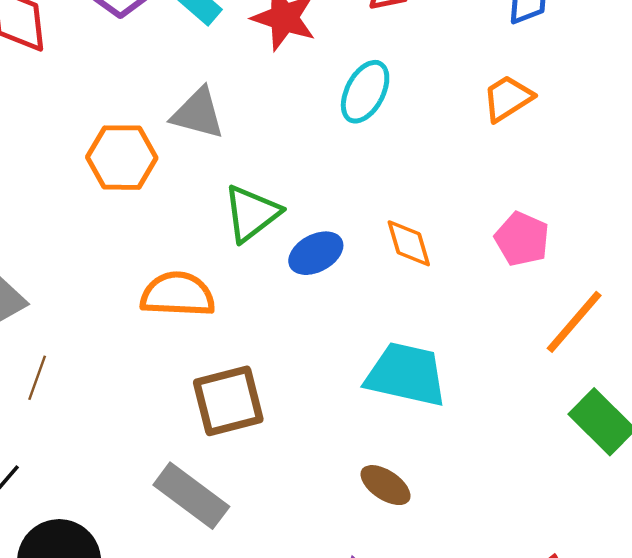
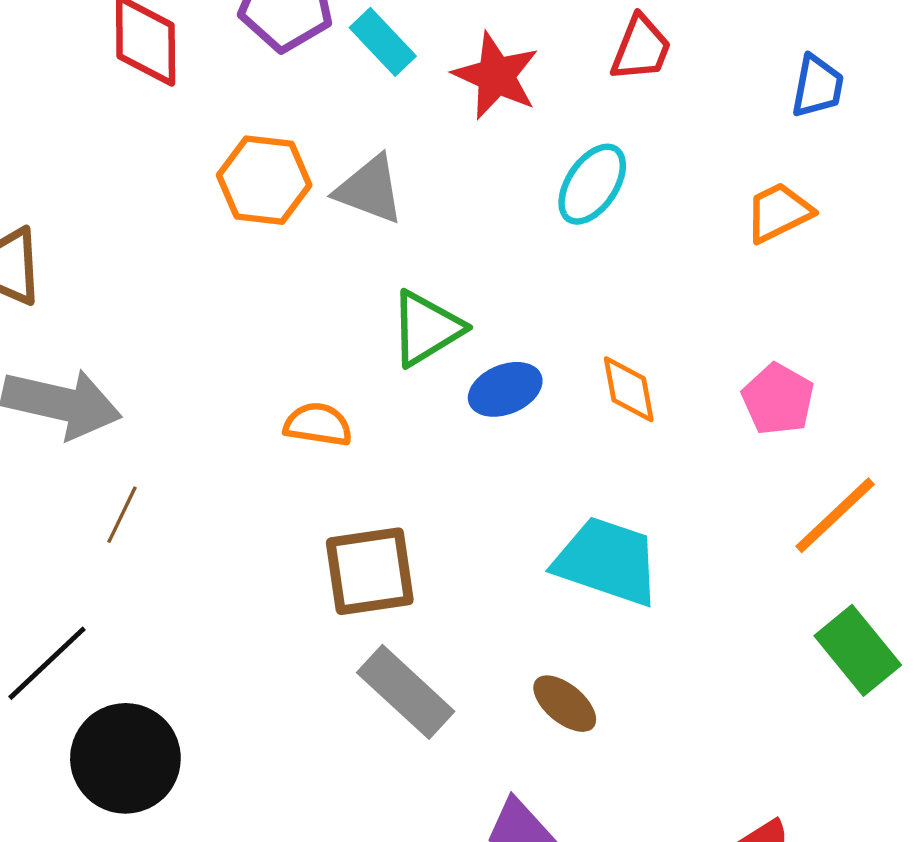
orange hexagon: (122, 158) -> (264, 180), moved
orange semicircle: (178, 294) -> (318, 424), size x0.7
gray rectangle: (191, 496) -> (406, 692), moved

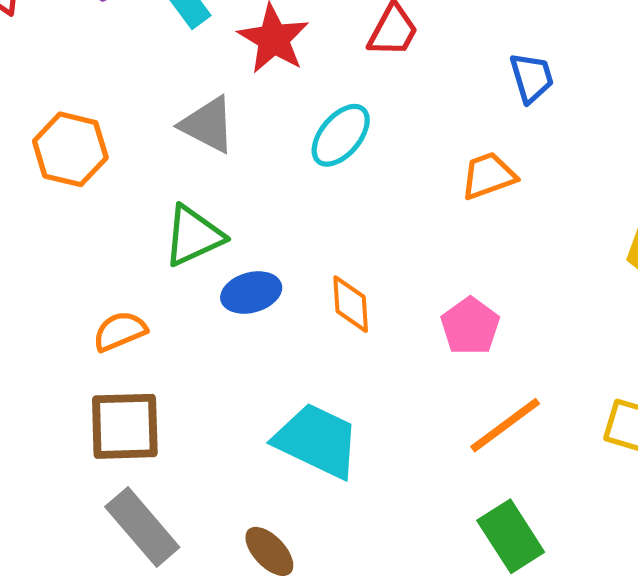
blue trapezoid: (818, 86) -> (532, 78), turned -34
orange hexagon: (264, 180) -> (70, 149), moved
gray triangle: (370, 190) -> (208, 125), moved
orange semicircle: (318, 424) -> (120, 331), moved, turned -38

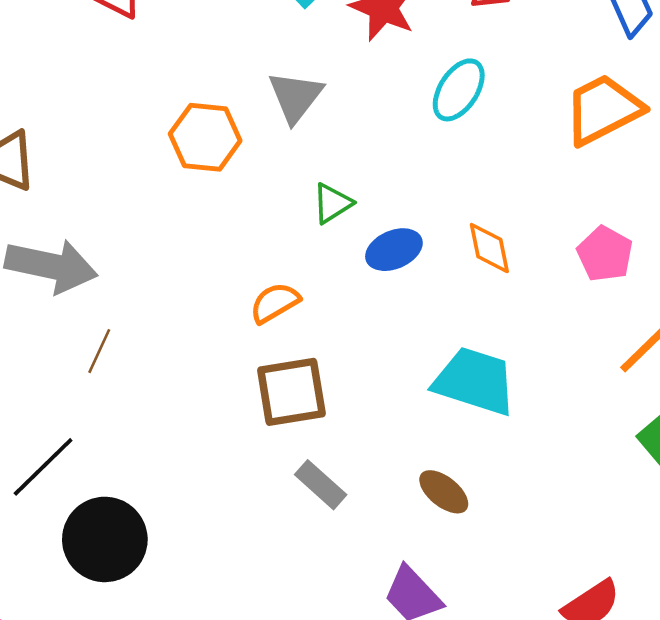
gray triangle: (208, 125) -> (295, 97), moved, turned 48
orange trapezoid: (488, 176) -> (603, 109), size x1.5
green triangle: (193, 236) -> (332, 203), size x0.7
gray rectangle: (142, 527) -> (321, 485), size x0.7

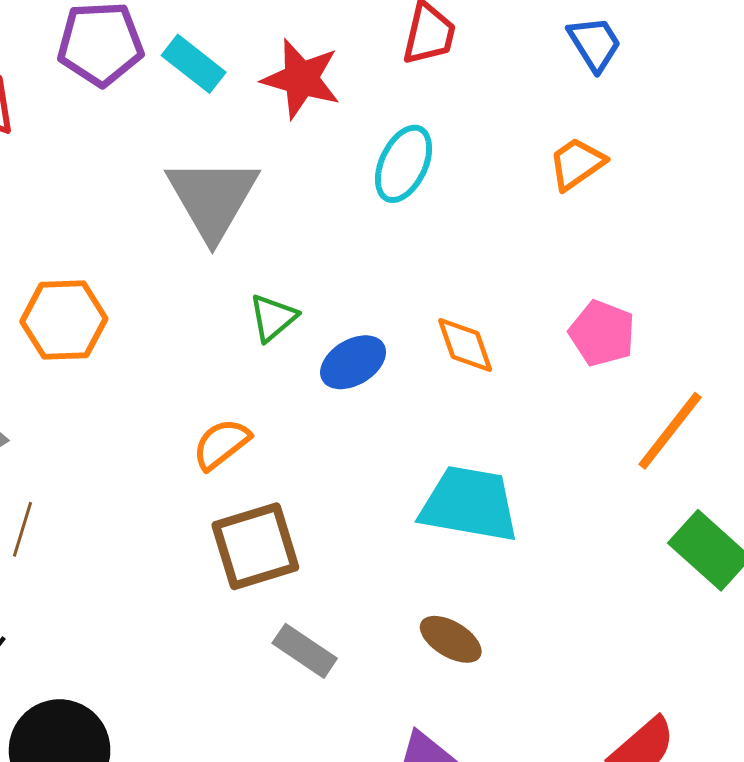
gray triangle: (295, 97) -> (212, 198), size x1.4
orange trapezoid: (603, 109) -> (577, 164), size x0.6
orange hexagon: (205, 137) -> (64, 320), moved

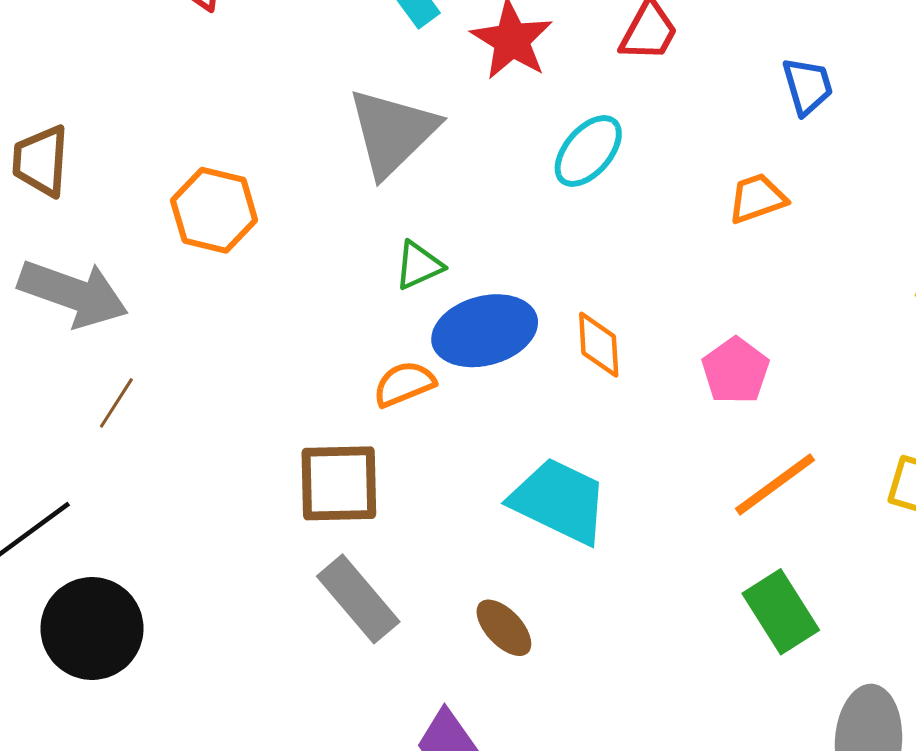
blue ellipse: (353, 362) -> (485, 331), size x1.5
orange semicircle: (221, 444) -> (404, 384), moved
gray rectangle: (305, 651) -> (358, 599), size x1.4

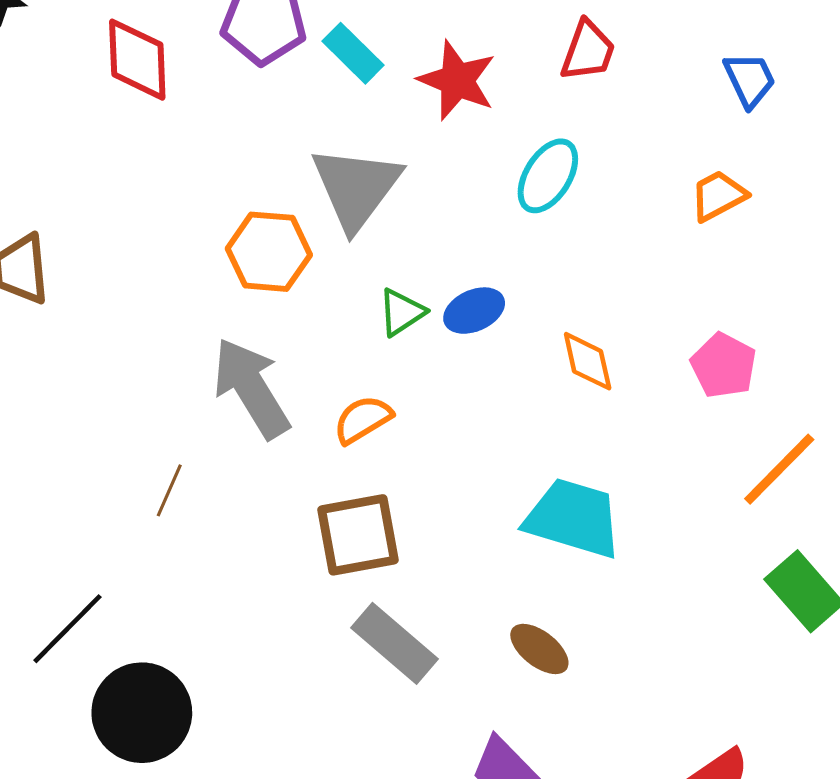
orange hexagon: (214, 210) -> (269, 252), moved
gray arrow: (73, 293) -> (251, 388), moved, turned -132
blue ellipse: (485, 331) -> (474, 311), moved, size x0.6
orange semicircle: (404, 384) -> (363, 419), moved
brown line: (116, 403) -> (169, 490), moved

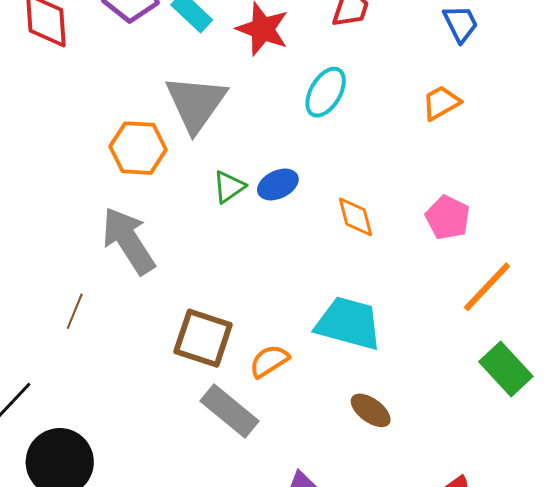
orange semicircle: (363, 419) -> (269, 361), moved
brown square: (358, 535) -> (203, 338), turned 30
brown ellipse: (539, 649) -> (371, 410), moved

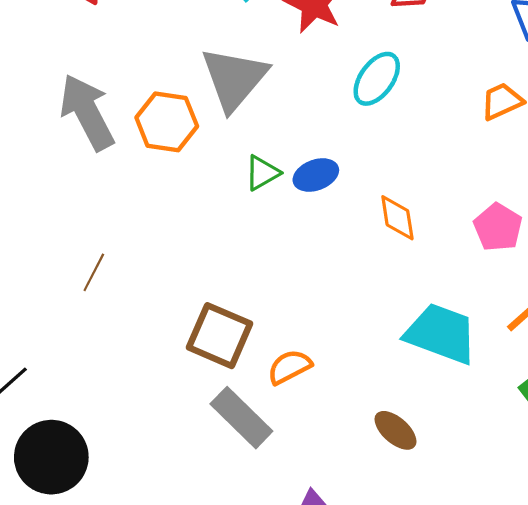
gray arrow: (128, 241) -> (87, 112), moved
brown line: (75, 311) -> (94, 272), moved
cyan trapezoid: (349, 323) -> (441, 334), moved

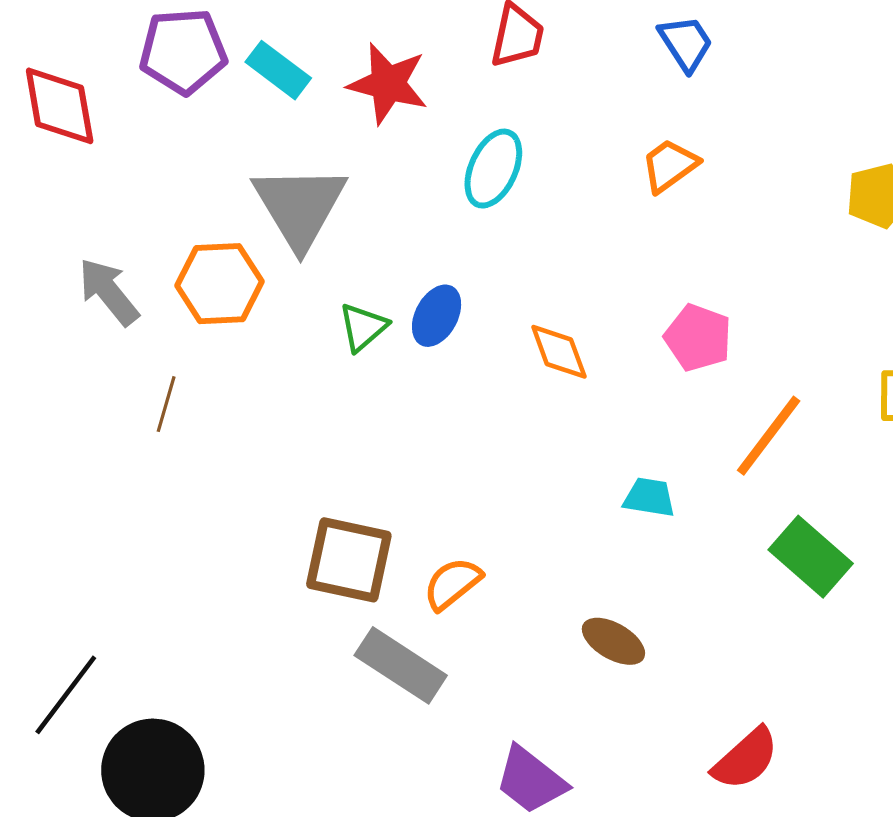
gray arrow: (87, 112) -> (109, 292), size x0.7
blue ellipse: (316, 175) -> (437, 316), turned -30
brown line: (94, 272) -> (166, 404), moved
cyan trapezoid: (441, 334) -> (649, 497), size x0.5

